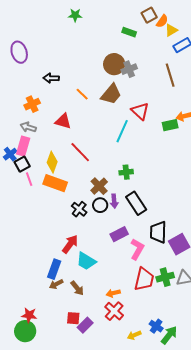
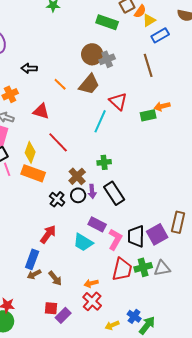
green rectangle: (129, 32) -> (107, 22), size x1.5
black trapezoid: (158, 232) -> (136, 236), moved
purple rectangle: (119, 234) -> (97, 224), turned 54
cyan trapezoid: (86, 261) -> (83, 242), moved

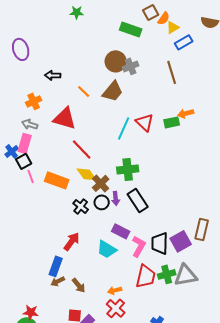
red triangle: (118, 101) -> (145, 122), moved
red triangle: (41, 111) -> (65, 118), size x1.4
yellow diamond: (30, 152) -> (87, 174), moved, turned -55
green cross: (104, 162) -> (128, 169), size x1.5
gray triangle: (162, 268) -> (186, 275), size x1.4

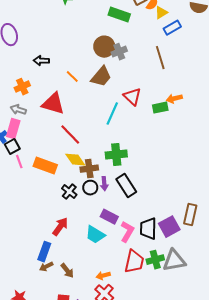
red triangle: (145, 122) -> (132, 97), moved
brown cross: (101, 183) -> (89, 169), turned 36

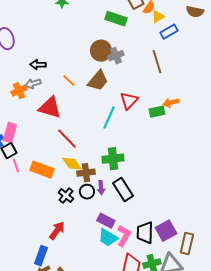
red triangle: (132, 97) -> (129, 101), turned 30
gray arrow: (18, 110) -> (33, 84), moved, turned -35
brown rectangle: (190, 215) -> (187, 244), moved
cyan trapezoid: (95, 235) -> (108, 238), moved

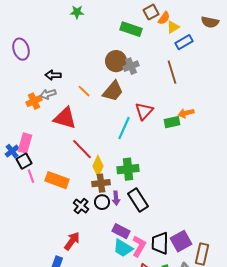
yellow diamond: (72, 164) -> (98, 166), moved, turned 60

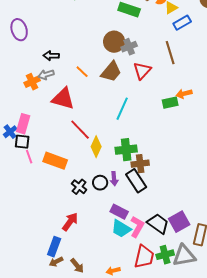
red triangle: (144, 111) -> (142, 71), moved
black square: (24, 161) -> (22, 142), turned 35
brown cross: (101, 183) -> (140, 164), moved
black trapezoid: (160, 243) -> (158, 224), turned 125

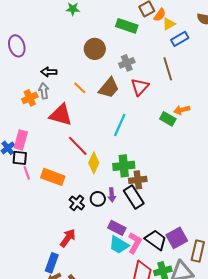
brown circle: (114, 42) -> (95, 49), moved
gray arrow: (46, 75) -> (44, 91), turned 98
green rectangle: (170, 103) -> (168, 119), turned 42

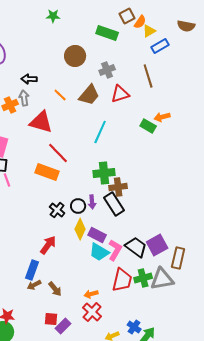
red triangle: (140, 87) -> (120, 94), turned 30
yellow diamond: (94, 163) -> (80, 229), moved
orange rectangle: (53, 177) -> (47, 172), moved

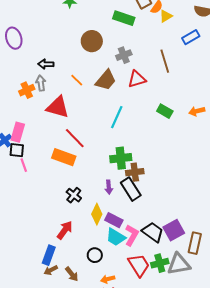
blue rectangle: (160, 46) -> (191, 37), moved
orange arrow: (162, 117) -> (197, 111), moved
black circle: (78, 206) -> (95, 255), moved
red trapezoid: (122, 280) -> (139, 265), turned -45

